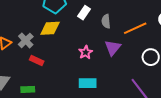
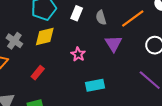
gray cross: (26, 40) -> (14, 41), moved
pink star: (86, 52) -> (78, 54), moved
red rectangle: (37, 60) -> (38, 73), turned -64

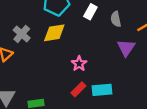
pink star: (78, 54) -> (79, 64), moved
red rectangle: (38, 73) -> (78, 89), moved

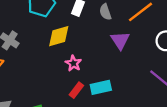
yellow diamond: (54, 33) -> (59, 36), moved

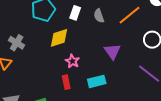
purple triangle: (120, 40) -> (112, 51), moved
red rectangle: (76, 90) -> (66, 82), moved, turned -48

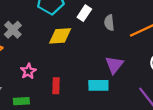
pink star: (72, 61) -> (28, 71), moved
cyan rectangle: (97, 81) -> (98, 85), moved

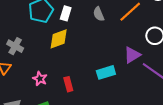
white rectangle: (84, 13) -> (66, 13), moved
purple triangle: (114, 65) -> (132, 55), moved, turned 36

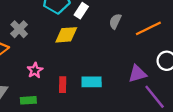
gray semicircle: (99, 14) -> (115, 21), turned 32
cyan rectangle: (106, 72) -> (92, 82), moved

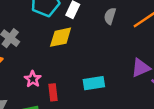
red rectangle: (63, 85) -> (53, 92), moved

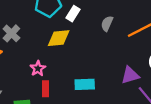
pink star: (33, 79) -> (38, 68), moved

